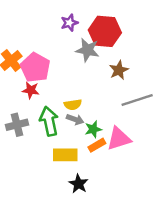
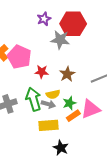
brown star: (119, 70) -> (67, 74), moved
red star: (31, 90) -> (42, 72), moved
yellow semicircle: (73, 105) -> (53, 94), moved
gray arrow: (75, 119) -> (48, 104), moved

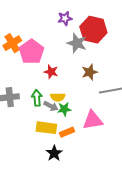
brown star: (67, 74) -> (90, 72), moved
green arrow: (33, 99) -> (37, 98), size x0.7
green star: (69, 103) -> (64, 109), moved
orange rectangle: (73, 116) -> (67, 132), moved

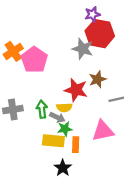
purple star: (65, 18) -> (92, 14), moved
red star: (51, 72) -> (76, 90), moved, size x1.5
green star: (64, 109) -> (65, 129), moved
orange rectangle: (67, 132) -> (76, 145), turned -64

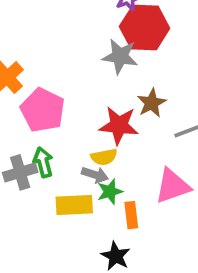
pink pentagon: (34, 60) -> (43, 110), moved
green arrow: (42, 109) -> (43, 162), moved
yellow rectangle: (53, 141) -> (74, 205), moved

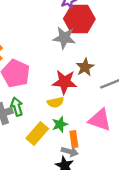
gray arrow: (95, 175) -> (70, 152), moved
pink triangle: (173, 186) -> (100, 120), turned 40
yellow rectangle: (74, 205) -> (37, 134), turned -45

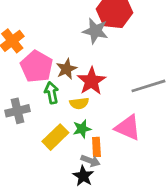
brown star: (85, 67) -> (66, 69), moved
red star: (65, 82) -> (91, 81), turned 30
green arrow: (17, 107) -> (52, 93), moved

